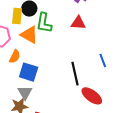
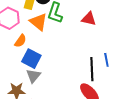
black line: (75, 74) -> (92, 69), moved
gray triangle: (25, 93) -> (33, 76), moved

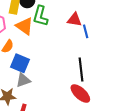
blue line: (106, 60) -> (86, 31), moved
gray triangle: (33, 76) -> (23, 80), turned 35

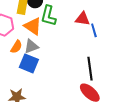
gray triangle: (23, 80) -> (31, 46), moved

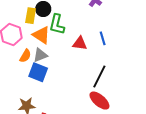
red triangle: (83, 19) -> (80, 43), moved
black line: (90, 69) -> (99, 77), turned 35

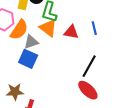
orange triangle: (41, 35) -> (48, 28), moved
orange semicircle: (25, 56) -> (19, 30), moved, size x1.5

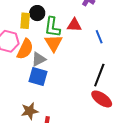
orange triangle: (48, 28) -> (54, 43), turned 30
red triangle: (71, 32) -> (74, 25), moved

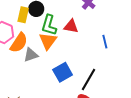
blue line: (99, 37) -> (105, 42), moved
blue square: (38, 77) -> (63, 72), moved, turned 36

